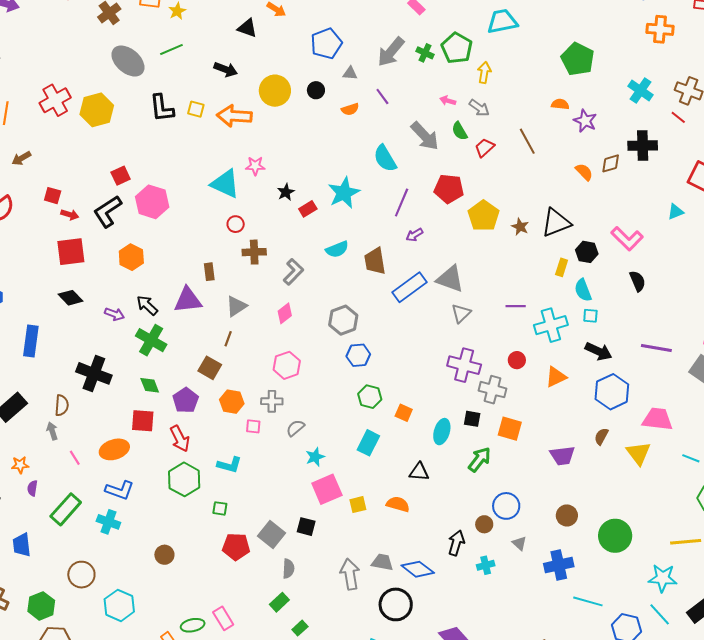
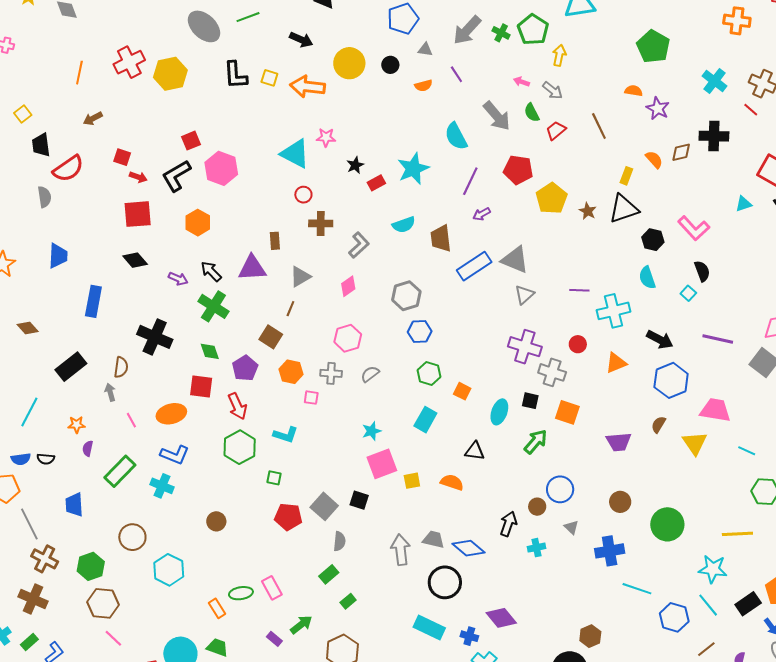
yellow rectangle: (562, 267) -> (626, 176), moved
cyan square: (590, 316) -> (688, 293), moved, turned 35
gray semicircle: (295, 428) -> (370, 374), moved

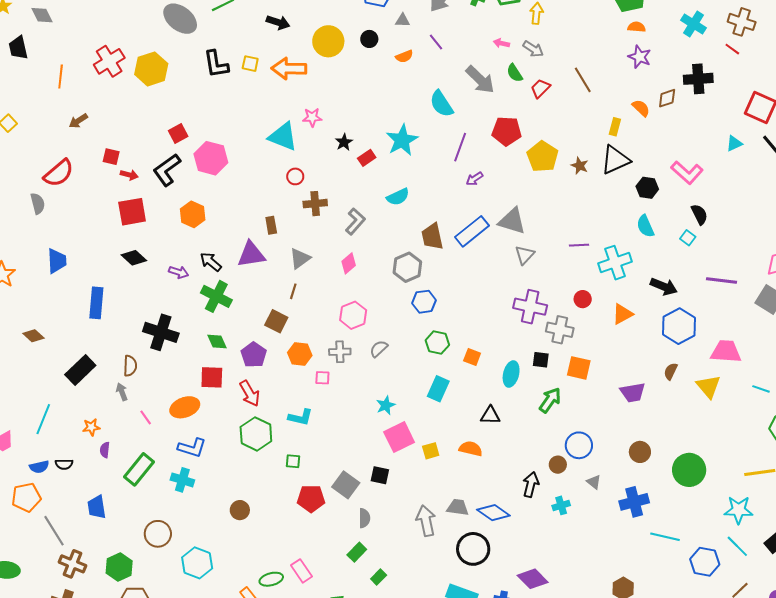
orange semicircle: (634, 91) -> (636, 27), moved
black trapezoid: (41, 145) -> (18, 48), moved
brown trapezoid: (441, 238) -> (432, 236), moved

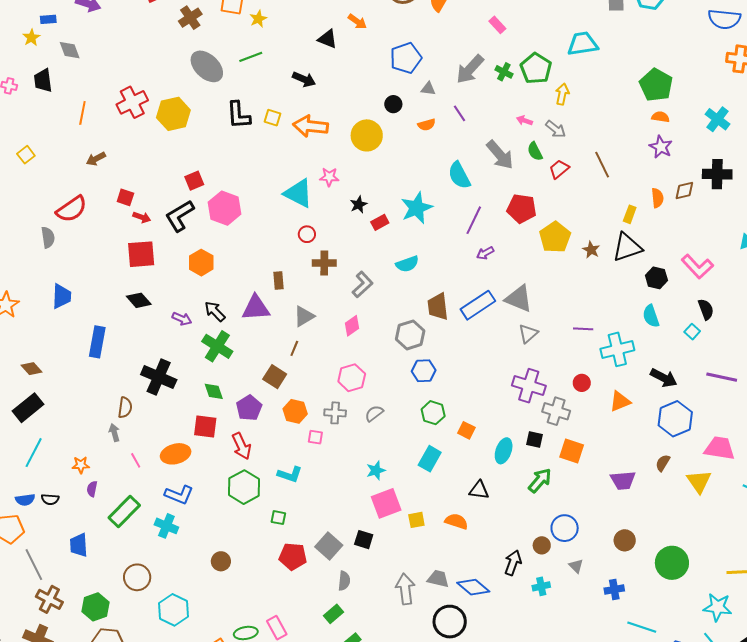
yellow circle: (328, 41) -> (367, 135), moved
orange semicircle: (641, 108) -> (657, 198), turned 36
black rectangle: (80, 370) -> (28, 408), moved
blue cross: (634, 502) -> (614, 589), size x0.7

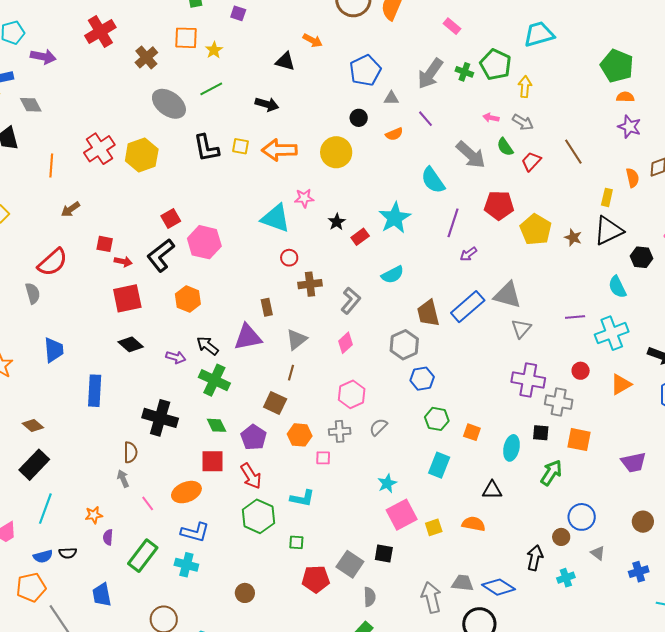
cyan semicircle: (651, 316) -> (617, 287), moved

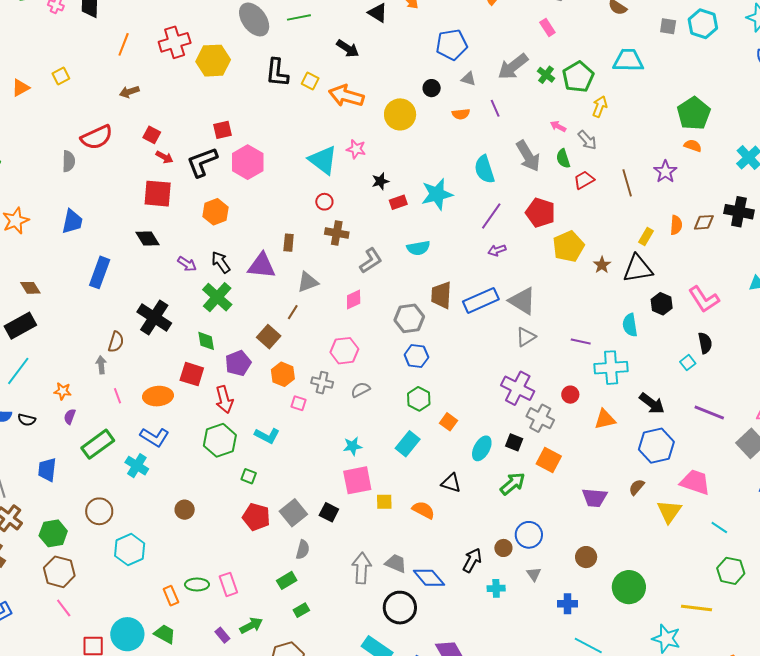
purple star: (629, 127) -> (665, 172), moved

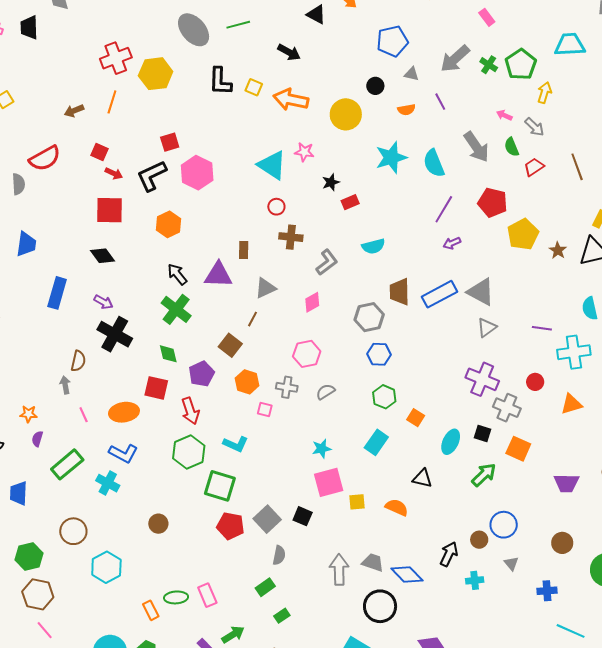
orange line: (124, 44) -> (112, 102), moved
cyan star: (437, 194) -> (391, 158), moved
purple arrow: (187, 264) -> (103, 302), moved
green square: (249, 476) -> (220, 486), size x2.0

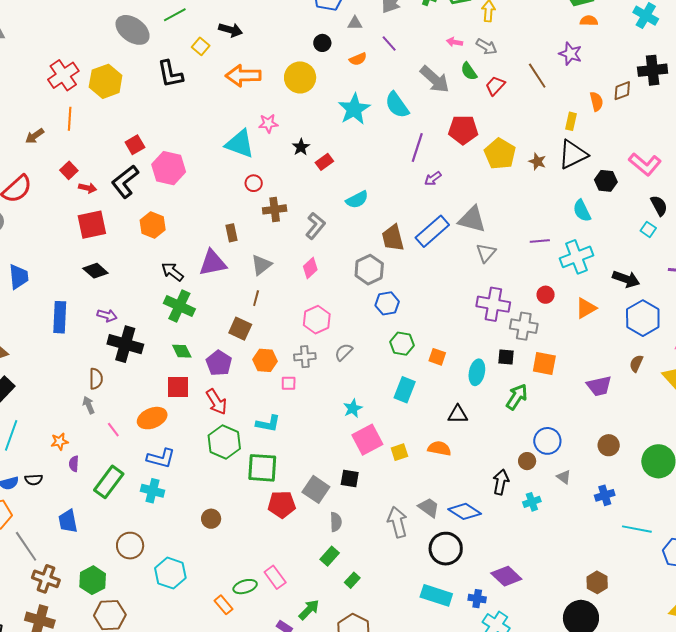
yellow square: (254, 87) -> (201, 46), moved, turned 30
red square: (100, 152) -> (69, 170), turned 36
gray trapezoid: (373, 562) -> (429, 508), turned 30

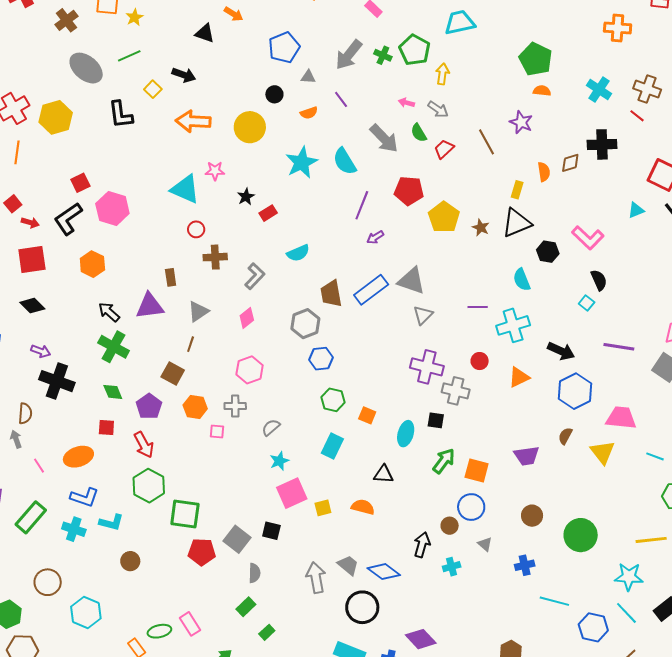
gray semicircle: (344, 352) -> (271, 427), moved
orange square: (544, 364) -> (477, 471), moved
red square: (178, 387) -> (106, 428), size x0.7
cyan L-shape: (268, 424) -> (111, 522), moved

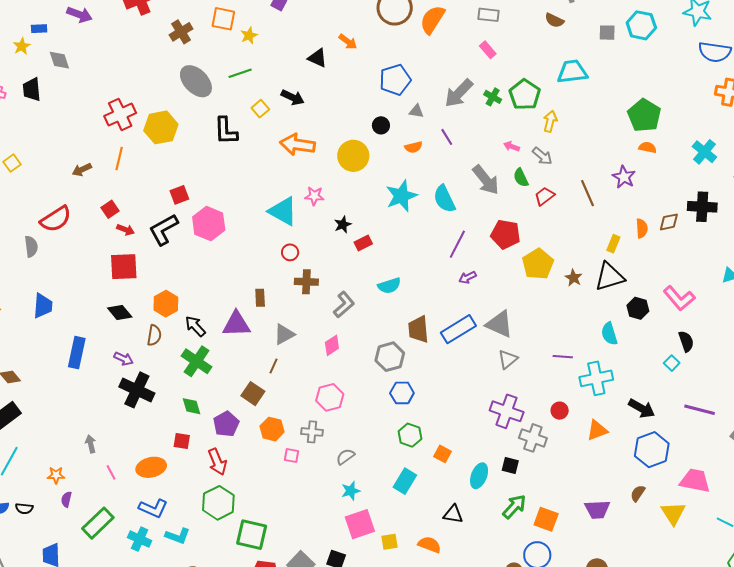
orange hexagon: (92, 264) -> (166, 304), moved
brown semicircle: (25, 413) -> (154, 335), moved

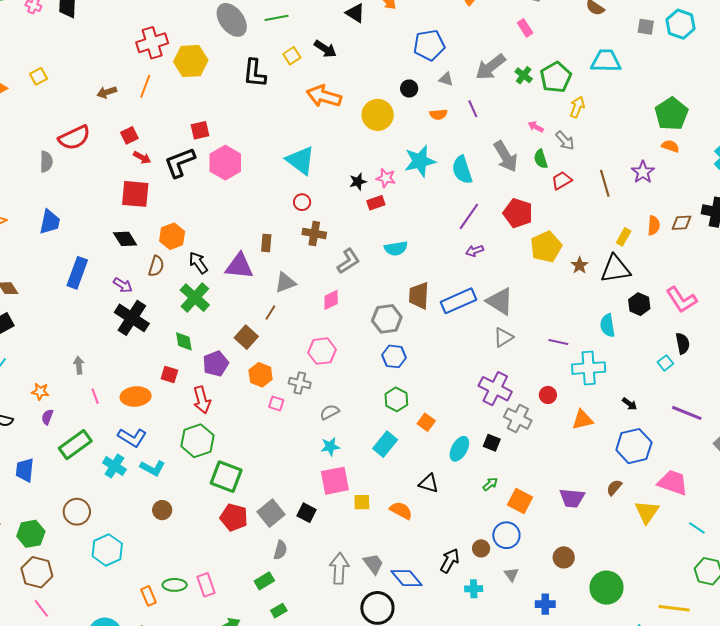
pink star: (314, 196) -> (386, 178), moved
black arrow: (642, 408) -> (630, 404), size x0.6
green arrow: (514, 507) -> (490, 484), size x0.6

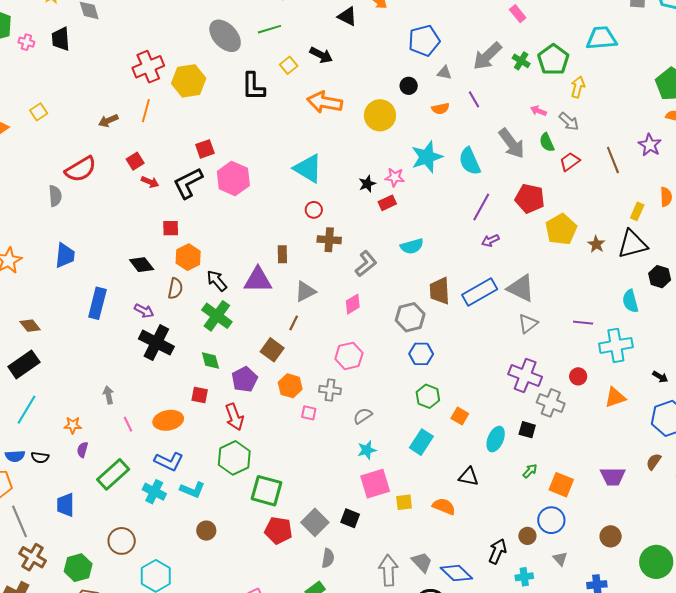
red square: (135, 194) -> (171, 228), moved, size x0.6

